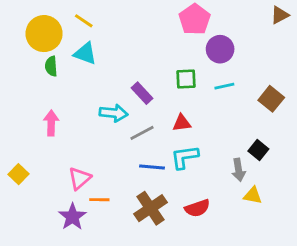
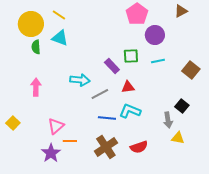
brown triangle: (280, 15) -> (181, 11), moved
purple rectangle: (142, 93) -> (112, 66), moved
cyan L-shape: (185, 157) -> (130, 111), turned 30

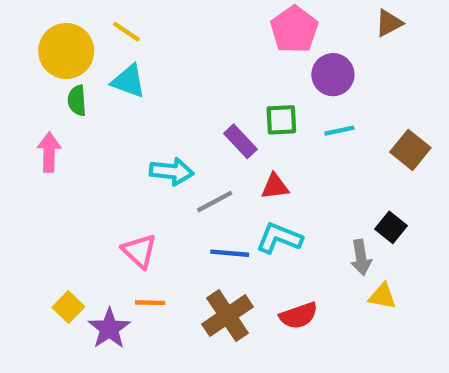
pink arrow: (36, 87) -> (49, 152), moved
yellow square: (13, 123) -> (68, 307), moved
pink triangle: (56, 126) -> (139, 251), moved, turned -36

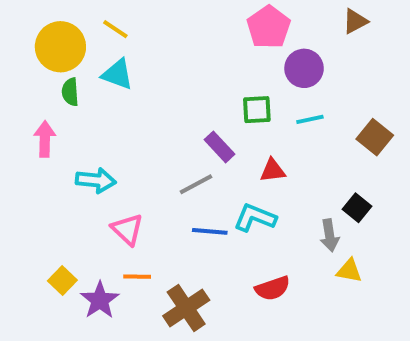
purple rectangle: (240, 141) -> (220, 147), moved
cyan arrow: (172, 171) -> (96, 180), moved
red triangle: (275, 186) -> (273, 170), moved
brown cross: (228, 316) -> (186, 308), moved

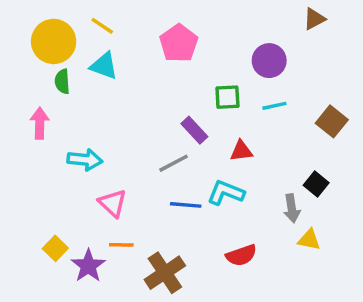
pink pentagon: (269, 27) -> (179, 43), moved

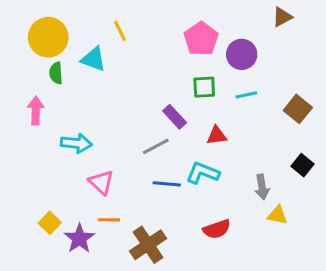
yellow line: (102, 26) -> (120, 31), moved, turned 30
pink pentagon: (179, 43) -> (201, 39), moved
black square: (316, 184) -> (302, 165), moved

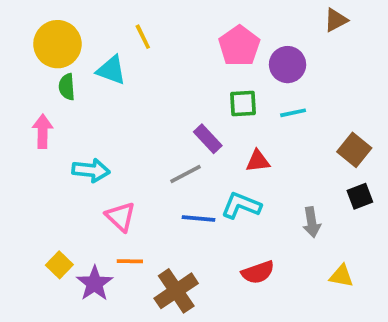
brown square: (298, 109) -> (354, 150), moved
black square: (302, 165) -> (360, 196), turned 30
yellow triangle: (278, 215) -> (341, 276), moved

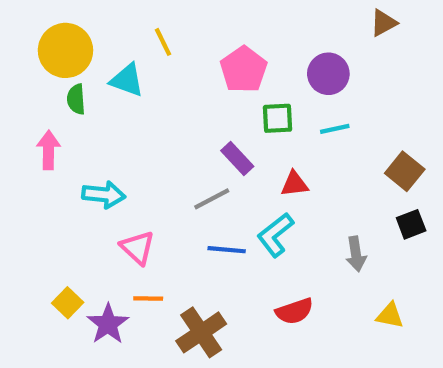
pink pentagon: (239, 46) -> (244, 70), moved
cyan L-shape: (241, 206) -> (275, 235), turned -60

